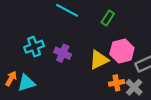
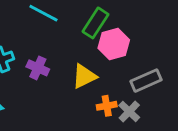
green rectangle: (108, 18) -> (95, 23), size x1.5
pink hexagon: (122, 51) -> (114, 44), moved

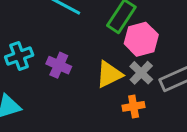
gray cross: (129, 111) -> (141, 73), moved

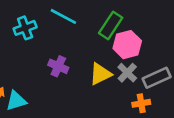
cyan cross: (19, 56) -> (25, 28), moved
orange cross: (134, 106) -> (141, 103), moved

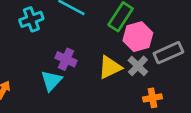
gray rectangle: (157, 78) -> (168, 53), moved
cyan triangle: (16, 101) -> (51, 81), moved, turned -30

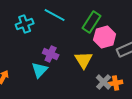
gray cross: (138, 66) -> (104, 82), moved
yellow triangle: (110, 67) -> (84, 60), turned -36

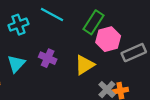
yellow triangle: (84, 60) -> (85, 65), turned 30
cyan triangle: (40, 70) -> (16, 64), moved

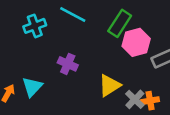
cyan triangle: (16, 64) -> (32, 87), moved
yellow triangle: (85, 65) -> (110, 85), moved

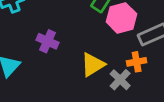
orange cross: (150, 101) -> (137, 62), moved

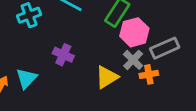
gray cross: (120, 80) -> (133, 60), moved

